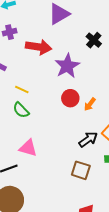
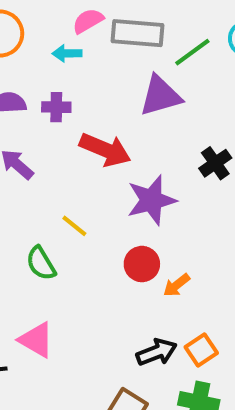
yellow line: (22, 90) -> (74, 226), moved

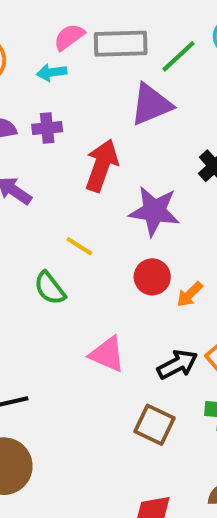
red arrow: (105, 150) -> (102, 165), turned -87
purple star: (151, 200) -> (154, 211), turned 30
pink triangle: (36, 340) -> (107, 354), moved

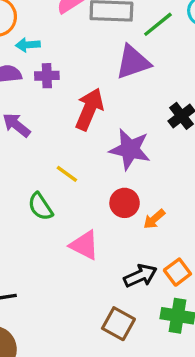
cyan arrow: (52, 72) -> (28, 45), moved
pink triangle: (107, 354) -> (84, 245), moved

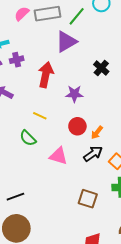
purple star: (130, 149) -> (74, 94), size x0.7
black arrow: (140, 276) -> (93, 154), moved

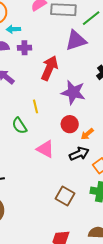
purple star: (74, 94) -> (73, 92), size x1.4
yellow line: (40, 116) -> (36, 106), turned 40

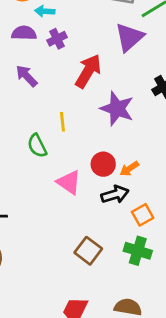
purple triangle: (76, 40) -> (129, 37), turned -30
purple cross: (24, 48) -> (57, 39), turned -32
red circle: (70, 124) -> (103, 164), moved

